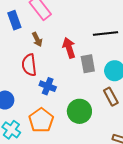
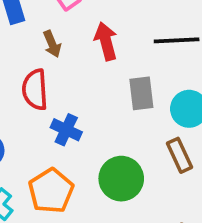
red arrow: (69, 48) -> (106, 41), moved

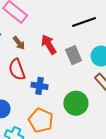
red arrow: (106, 41) -> (49, 44), moved

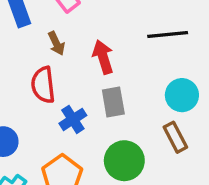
gray rectangle: (74, 55) -> (113, 102), moved
blue cross: (40, 86) -> (73, 119), turned 35

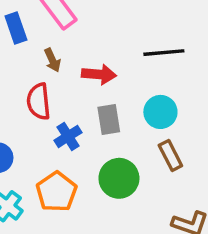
red arrow: (103, 57) -> (99, 74), turned 112
cyan circle: (182, 95) -> (160, 112), moved

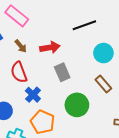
cyan circle: (160, 112) -> (103, 53), moved
blue cross: (68, 136) -> (33, 95), moved

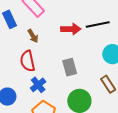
red arrow: (50, 47) -> (71, 29), moved

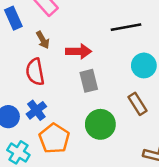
red arrow: (71, 29) -> (79, 51), moved
blue cross: (38, 85) -> (36, 110), moved

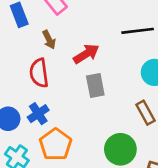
red arrow: (79, 51) -> (86, 54), turned -35
green circle: (100, 124) -> (120, 149), moved

